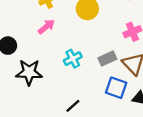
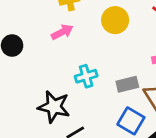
black star: (29, 72) -> (54, 107), moved

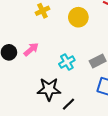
pink arrow: (62, 32) -> (31, 49), moved

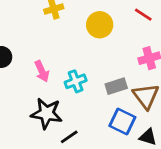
pink arrow: (31, 49) -> (42, 71), moved, turned 98

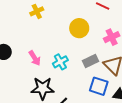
yellow circle: (100, 25) -> (79, 28), moved

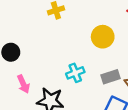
pink arrow: (35, 58) -> (23, 84), moved

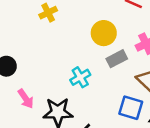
gray rectangle: (111, 77) -> (117, 59), moved

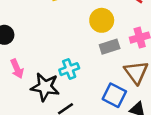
cyan cross: (80, 77) -> (69, 69), moved

